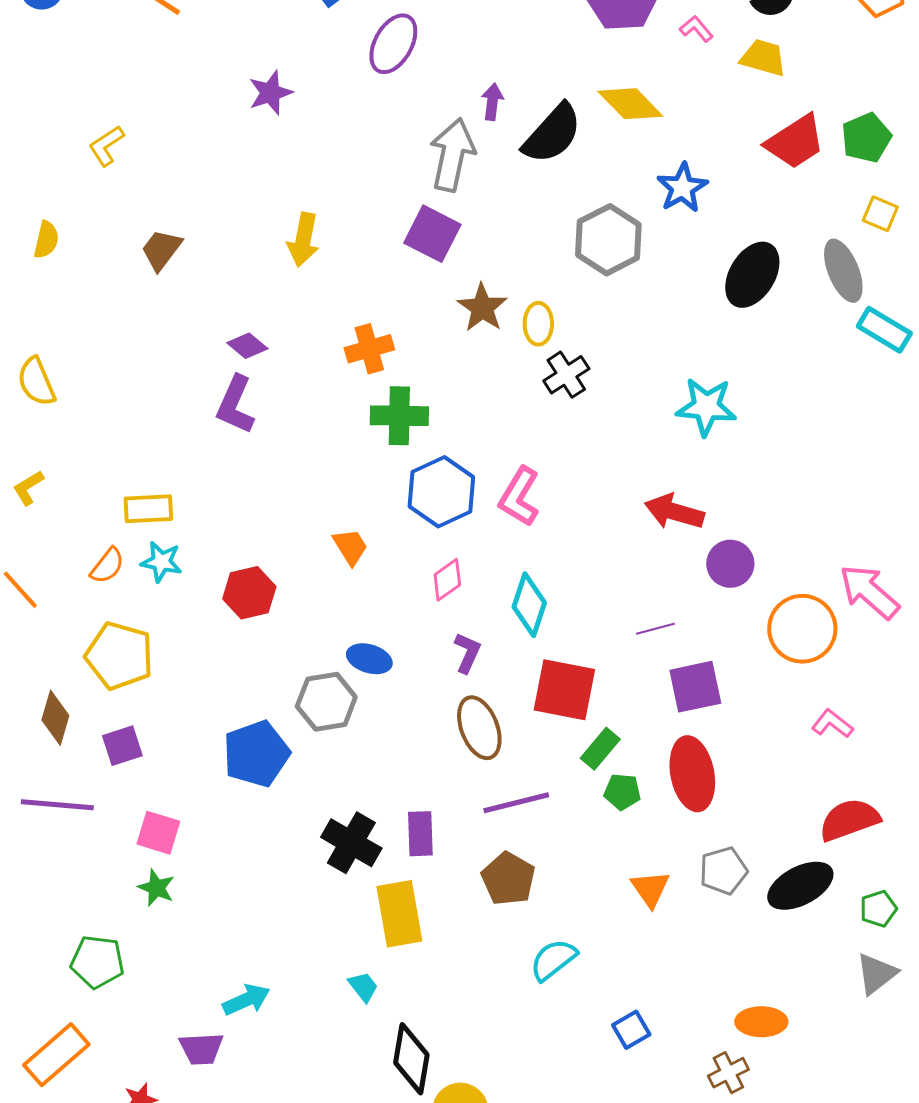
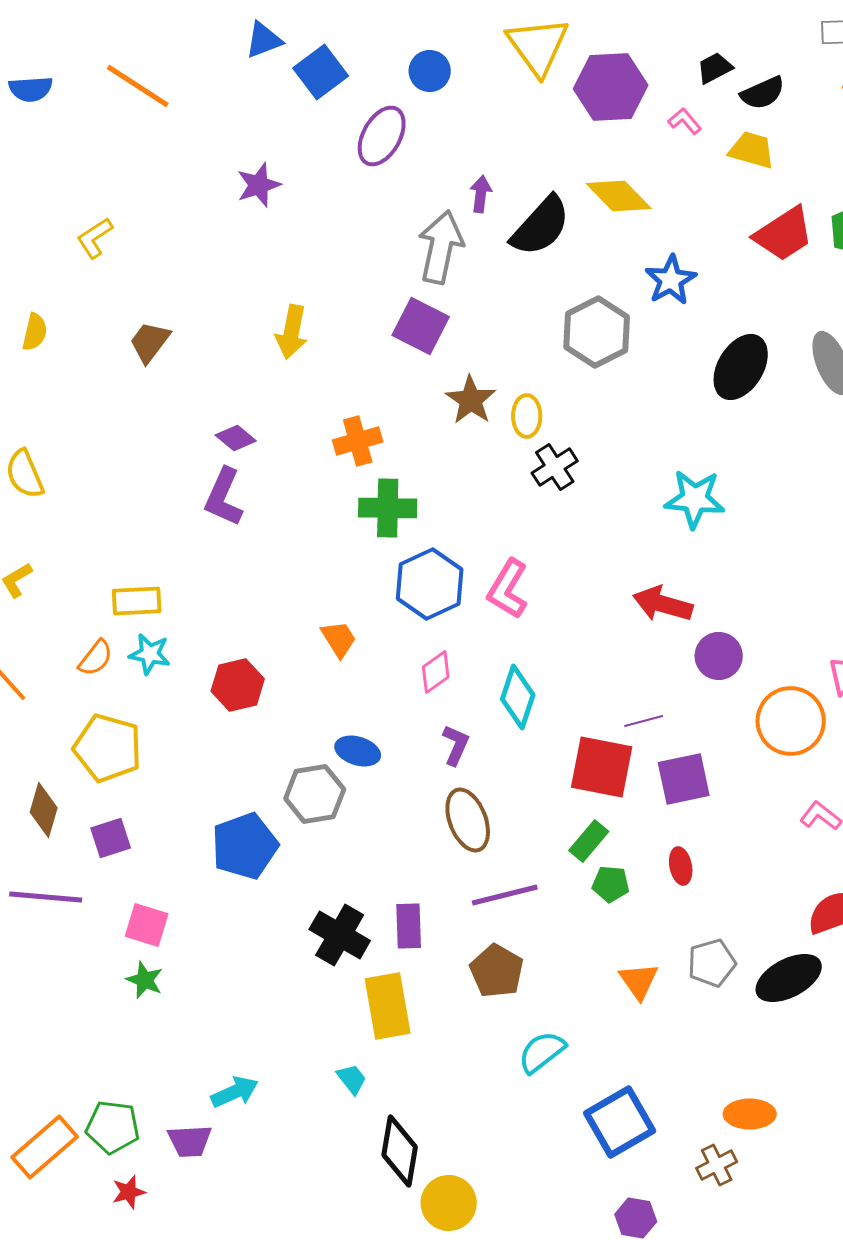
red square: (564, 690) -> (602, 767), moved
red ellipse: (692, 774) -> (681, 866), size x0.5
green pentagon: (97, 962) -> (113, 1127), moved
blue square: (631, 1030) -> (620, 1122), size x1.8

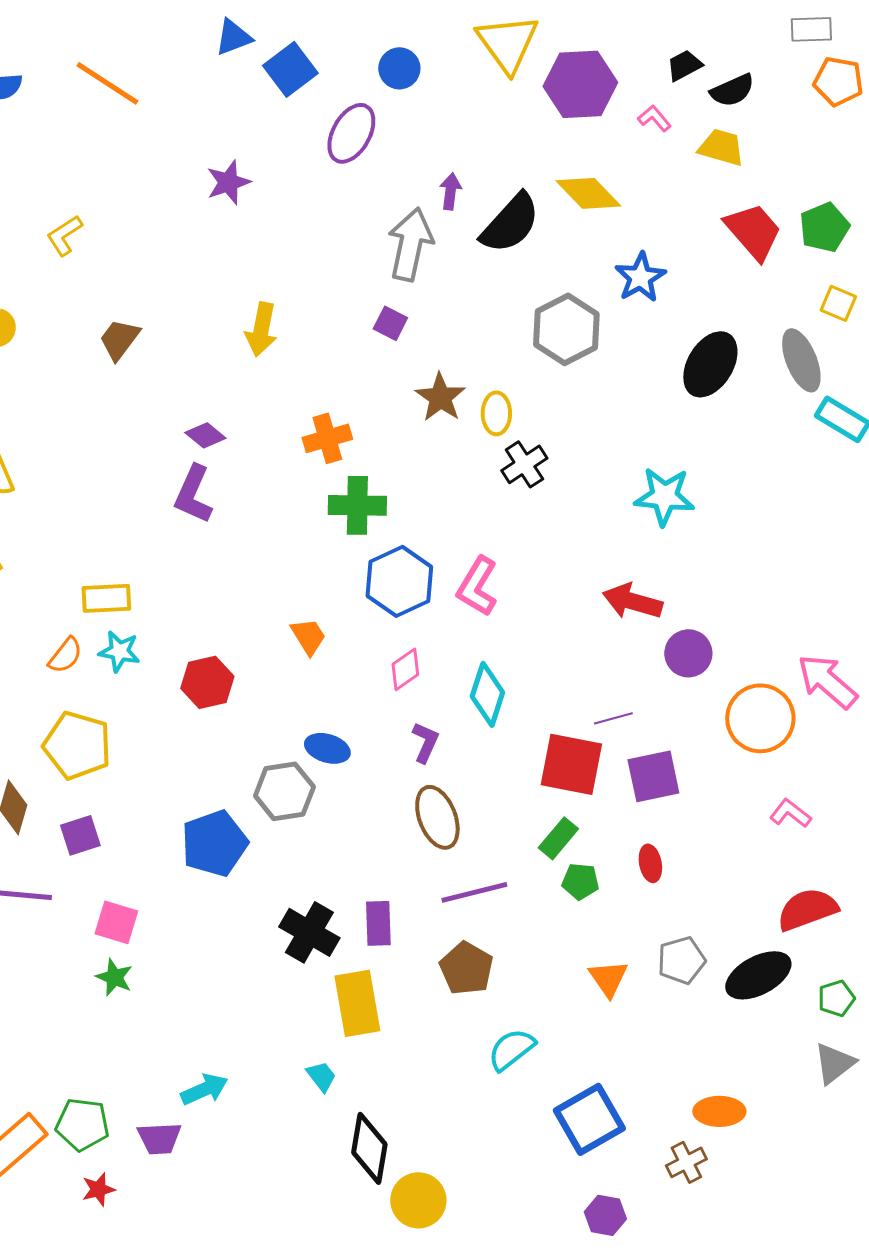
red trapezoid: (784, 234) -> (753, 231), turned -98
purple square: (421, 326) -> (390, 323), size x0.6

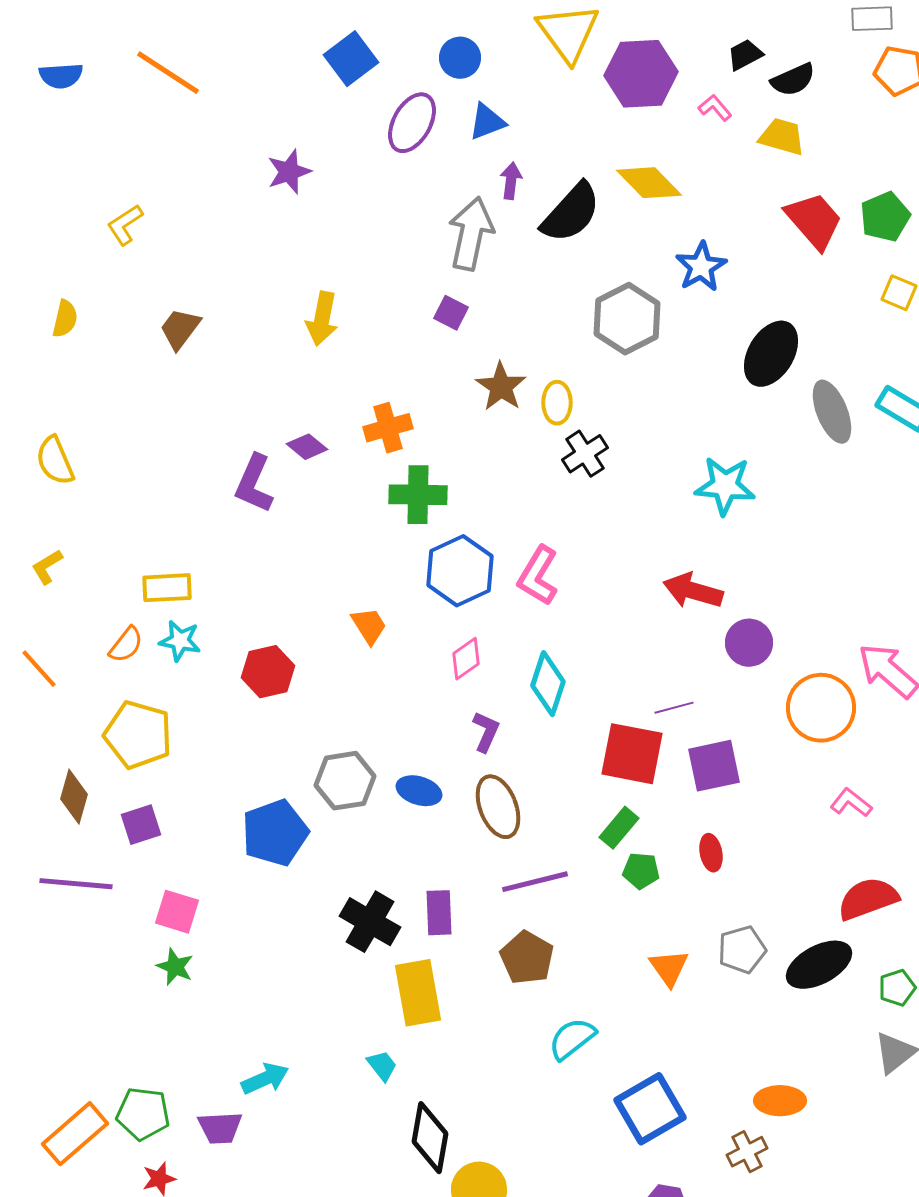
blue triangle: (233, 37) -> (487, 122), moved
gray ellipse: (801, 360) -> (832, 412), moved
purple diamond: (205, 435) -> (307, 447), moved
blue ellipse: (327, 748) -> (419, 791), moved

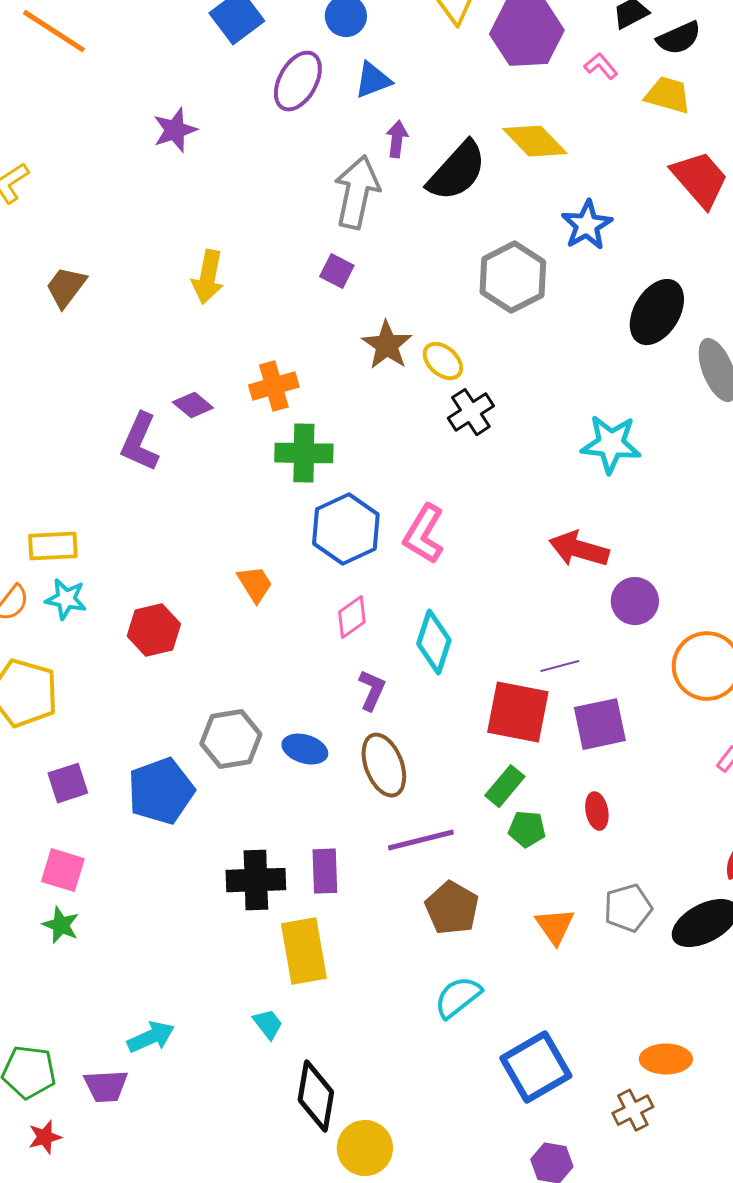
yellow ellipse: (557, 403) -> (443, 361), turned -48
purple square: (141, 825) -> (68, 783), moved
black cross: (370, 922) -> (256, 880), turned -32
brown pentagon: (527, 958) -> (452, 908), moved

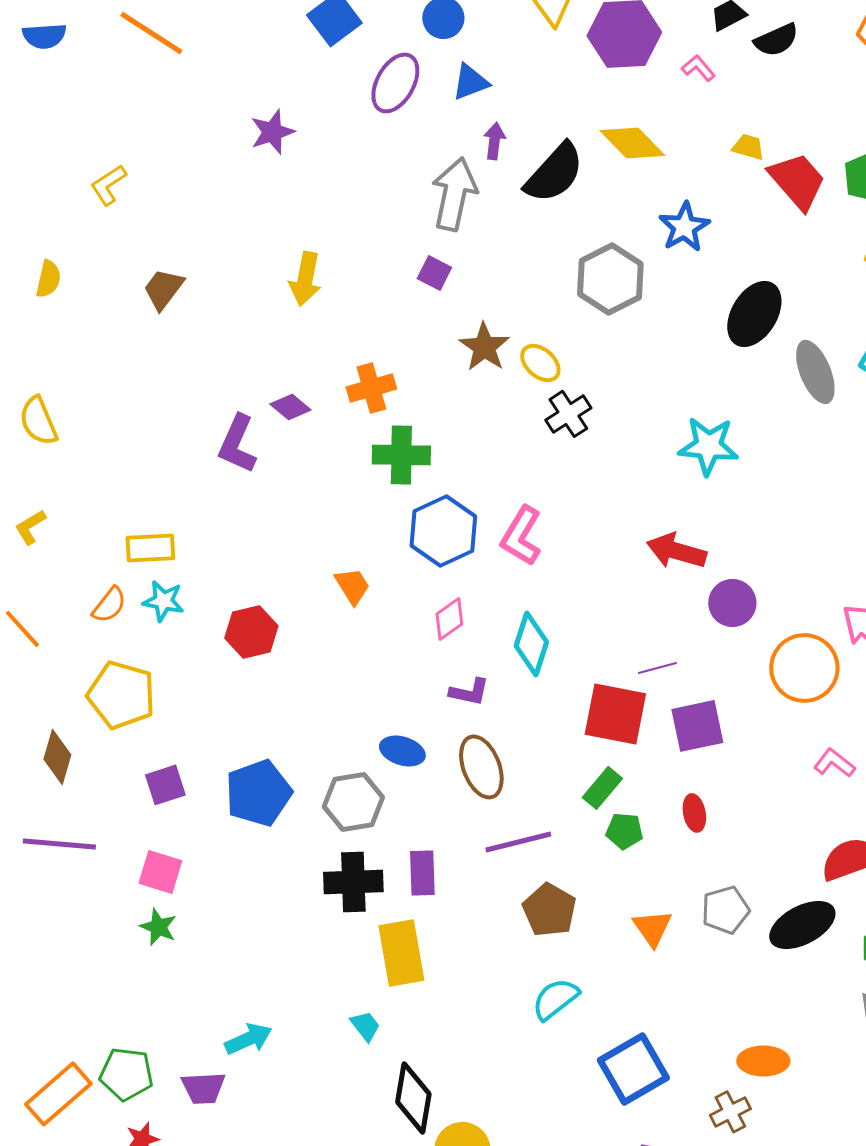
yellow trapezoid: (668, 95) -> (748, 147), moved, size x0.7
purple L-shape: (372, 690) -> (469, 692), turned 78
gray hexagon: (231, 739) -> (353, 802), moved

